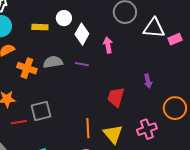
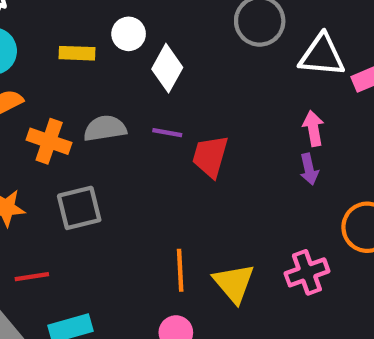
pink arrow: (108, 45) -> (313, 128), moved
red trapezoid: (116, 97) -> (210, 156), moved
gray square: (41, 111) -> (79, 208), moved
red line: (19, 122) -> (32, 277), moved

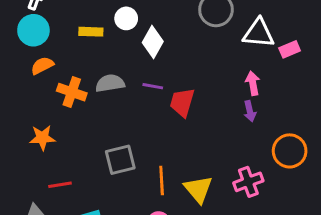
gray square: (79, 208) -> (120, 160), moved

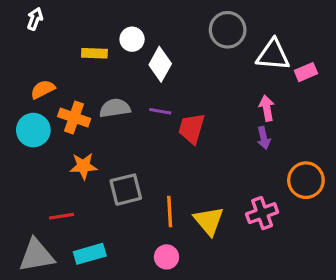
cyan circle: (33, 30) -> (33, 130), moved
orange star: (42, 138) -> (83, 166), moved

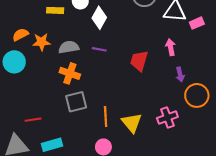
orange cross: (74, 118) -> (70, 73), moved
red trapezoid: (192, 128) -> (139, 61), moved
purple arrow: (264, 138) -> (180, 74), moved
orange star: (83, 166) -> (41, 42), moved

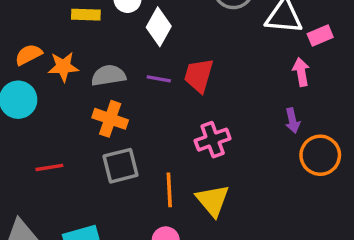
pink arrow: (171, 47) -> (301, 72), moved
red trapezoid: (139, 61) -> (199, 75), moved
pink cross: (167, 118) -> (213, 140), moved
red line: (33, 120) -> (49, 167), moved

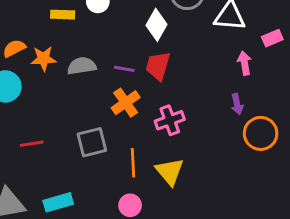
white diamond: (159, 27) -> (156, 25), moved
pink rectangle: (320, 35) -> (272, 38), moved
orange cross: (110, 119) -> (126, 103), moved, turned 36

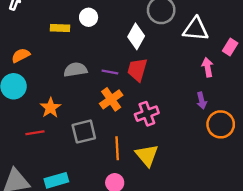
pink rectangle: (272, 38) -> (230, 47), turned -35
orange star: (44, 59) -> (50, 108), moved, turned -30

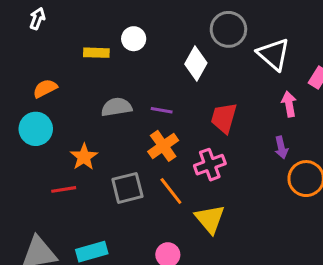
white triangle: (196, 29) -> (274, 54), turned 36
red trapezoid: (137, 70) -> (224, 118), moved
orange line: (117, 148) -> (171, 191), moved, turned -35

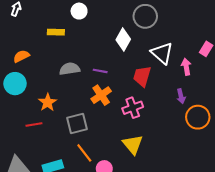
white circle: (134, 39) -> (79, 11), moved
white triangle: (274, 54) -> (162, 53), moved
orange line: (171, 191) -> (84, 153), moved

